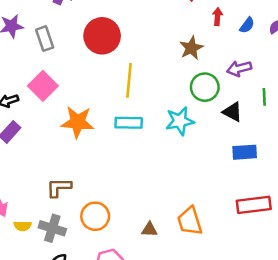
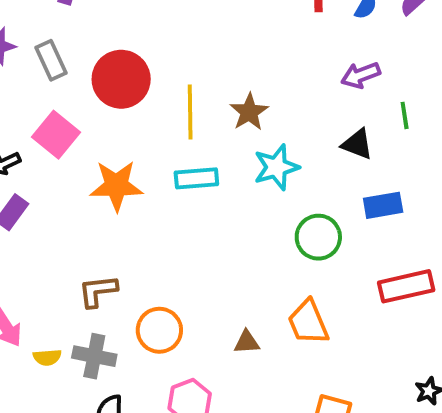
red circle: (102, 36) -> (121, 79), moved
brown star: (191, 48) -> (249, 112), moved
green circle: (205, 87) -> (318, 237), moved

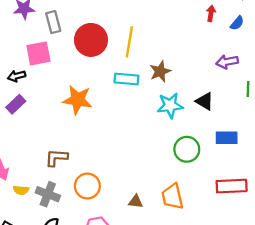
yellow line: (190, 112) -> (129, 42), moved
pink square: (56, 135) -> (38, 53), moved, turned 30
black triangle: (357, 144) -> (205, 101), moved
cyan rectangle: (196, 178) -> (126, 79), moved

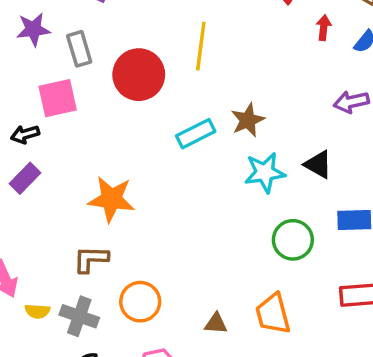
yellow line: (129, 42) -> (201, 46), moved
cyan rectangle: (126, 79) -> (196, 134), turned -30
orange star: (78, 100) -> (111, 199), moved

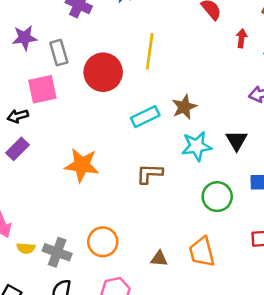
black triangle: (318, 164) -> (237, 140), turned 30
brown L-shape: (91, 259) -> (149, 174), moved

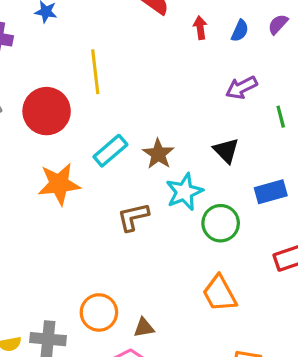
brown star: (184, 107) -> (158, 154), moved
cyan star: (197, 146) -> (184, 192), moved
orange star: (82, 165) -> (59, 184), moved
brown triangle: (159, 259) -> (144, 328), moved

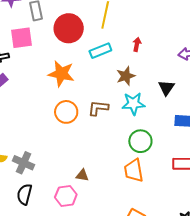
red arrow: (200, 28) -> (137, 44), moved
cyan rectangle: (110, 151) -> (100, 51), moved
green circle: (221, 223) -> (140, 141), moved
orange circle: (99, 312) -> (66, 112), moved

